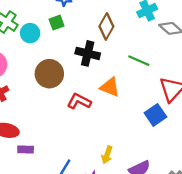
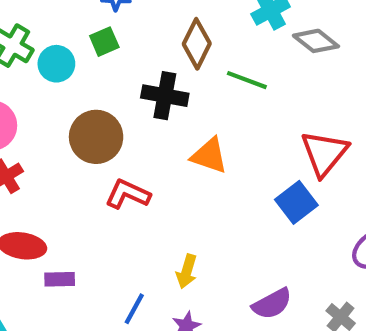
green line: (139, 61) -> (247, 80), moved
red L-shape: (79, 101) -> (128, 194), moved
yellow arrow: (107, 155) -> (187, 271), moved

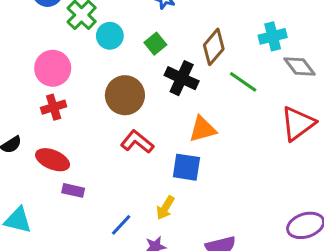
green square: (104, 42) -> (155, 44), moved, turned -30
red triangle: (324, 153) -> (298, 124), moved
orange triangle: (209, 156) -> (202, 129), turned -48
blue square: (296, 202) -> (186, 167), moved, turned 32

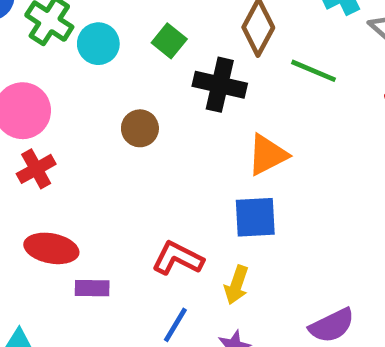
brown circle: (125, 95) -> (140, 128), size x0.6
red L-shape: (137, 142) -> (178, 258), moved

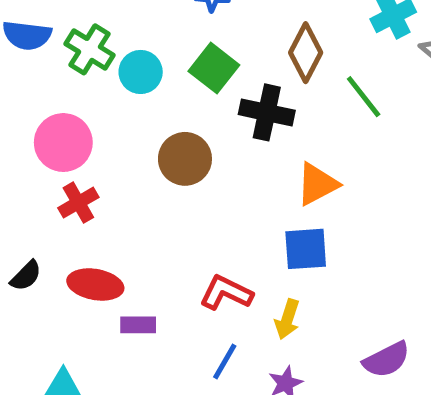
green square: (169, 41) -> (214, 68), size x1.4
green line: (314, 71) -> (364, 97), turned 30
brown circle: (140, 128) -> (185, 159), size x1.4

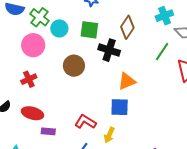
green square: (214, 68) -> (89, 30), turned -36
green line: (364, 97) -> (162, 52), moved, turned 66
pink circle: (63, 143) -> (33, 45), moved

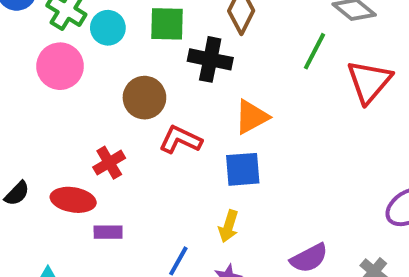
red cross: (29, 79) -> (109, 163), moved
red L-shape: (85, 122) -> (180, 140), moved

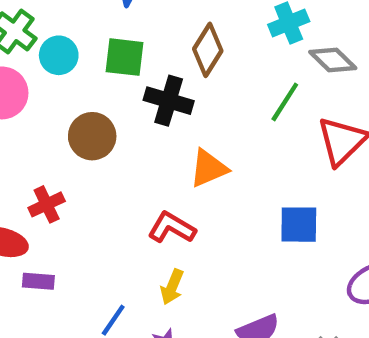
red L-shape: (180, 140) -> (172, 228), moved
blue square: (243, 169) -> (299, 225), moved

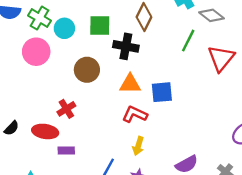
orange triangle: (209, 168) -> (130, 84), moved, turned 30
blue square: (299, 225) -> (162, 92), moved

